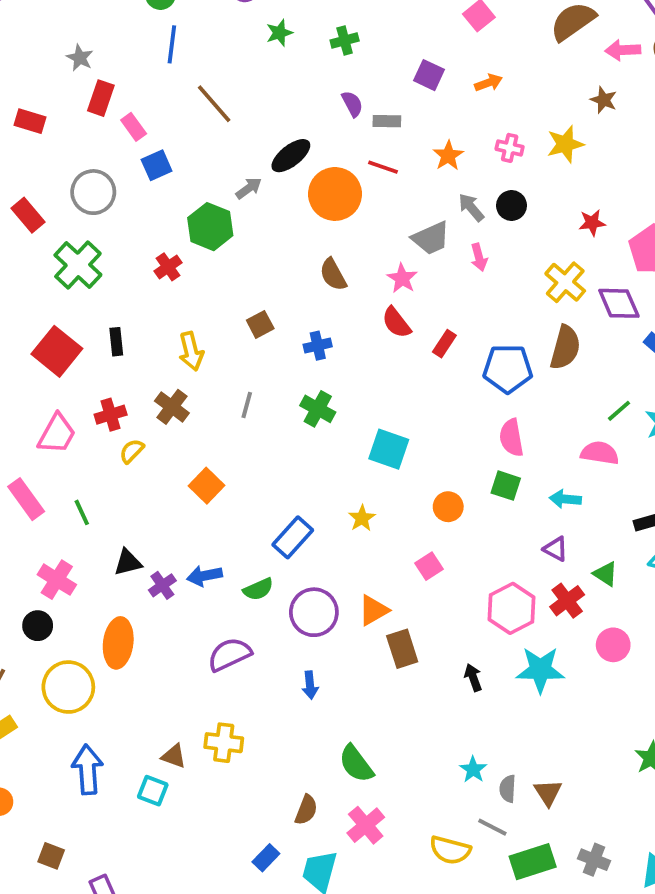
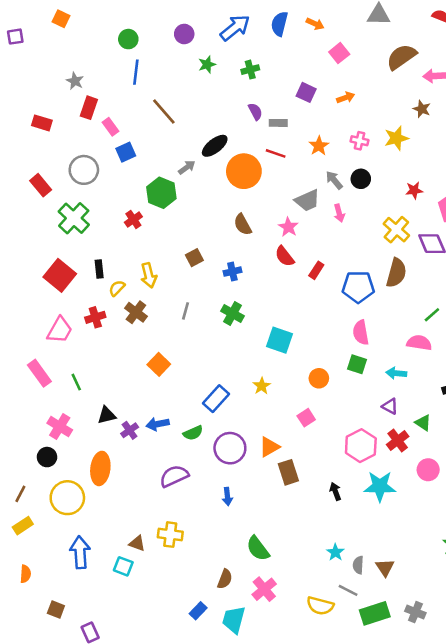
yellow semicircle: (132, 451) -> (117, 288), moved

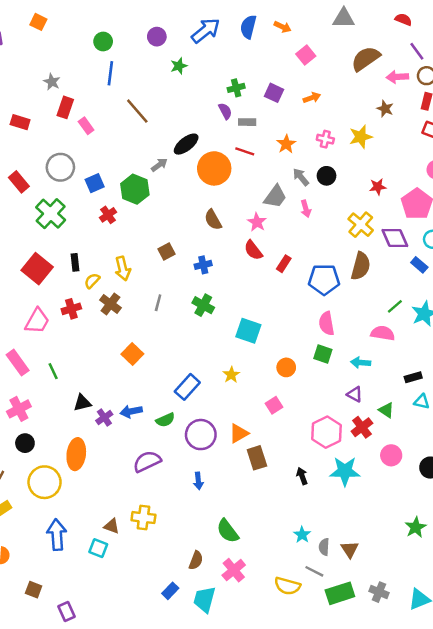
green cross: (250, 70) -> (236, 88), moved
blue square: (126, 152) -> (95, 183), moved
gray trapezoid: (307, 200) -> (275, 197), turned -30
pink cross: (60, 427) -> (19, 409), moved, turned 30

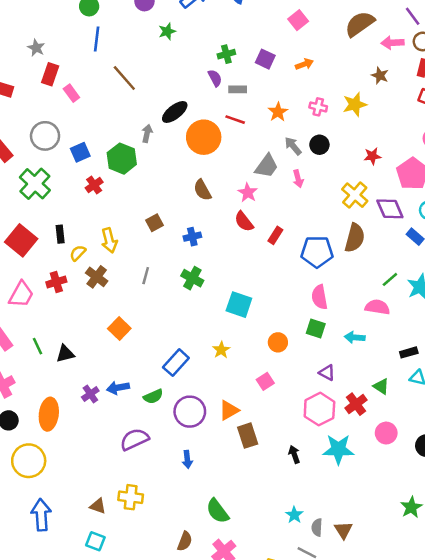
gray arrow: (159, 165) -> (147, 133), turned -42
purple triangle: (355, 394) -> (327, 373), moved
black triangle: (82, 403) -> (65, 354), moved
orange ellipse: (76, 454) -> (49, 414), moved
cyan square: (98, 548) -> (95, 541), moved

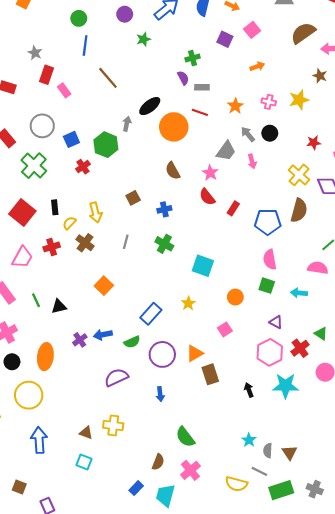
purple square: (265, 59) -> (225, 39), moved

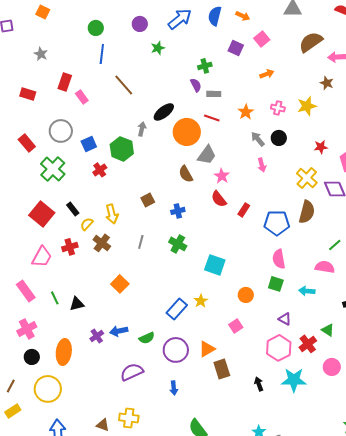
gray star: (35, 53) -> (41, 54), moved
gray trapezoid: (226, 151) -> (207, 155), moved
black rectangle: (55, 207) -> (73, 209), turned -32
blue rectangle: (151, 314) -> (177, 309), moved

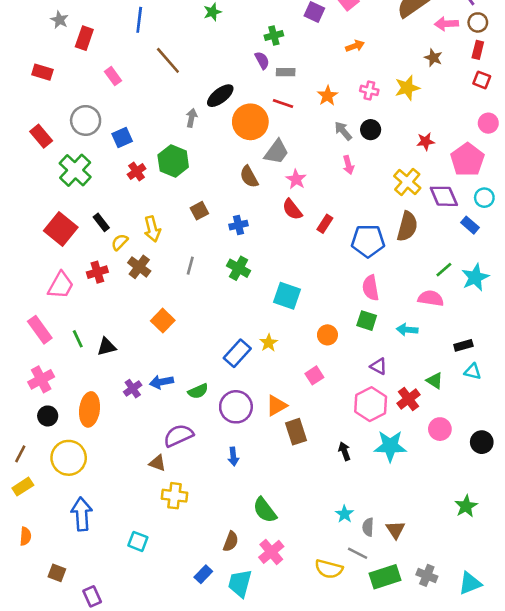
red rectangle: (65, 82) -> (84, 38), moved
green hexagon: (122, 149) -> (173, 161), moved
brown triangle: (103, 425) -> (158, 463), moved

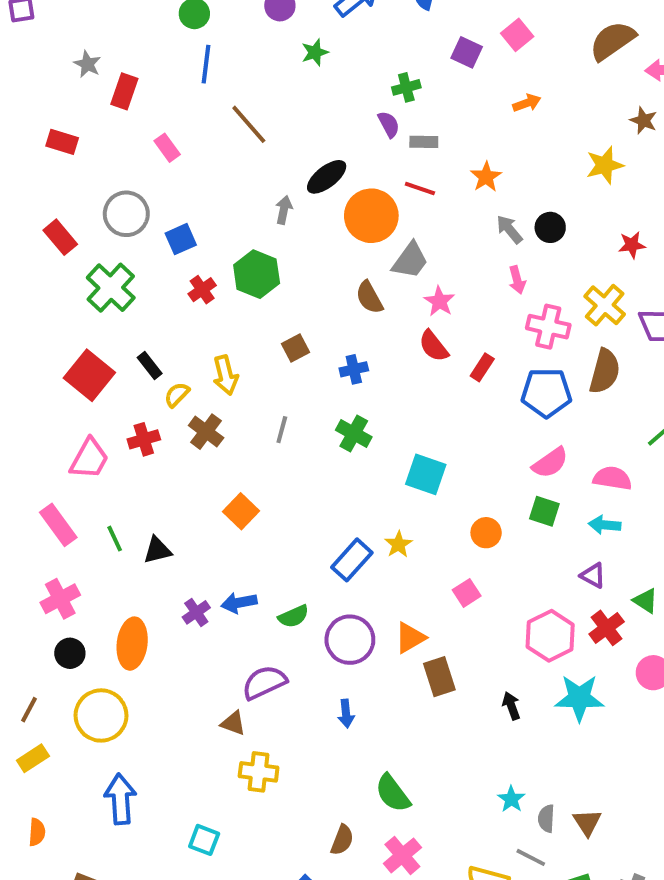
pink cross: (369, 90) -> (548, 327), moved, size x1.5
pink semicircle: (371, 288) -> (550, 463), turned -115
pink semicircle: (431, 298) -> (612, 478), moved
purple triangle: (378, 366) -> (593, 575), moved

